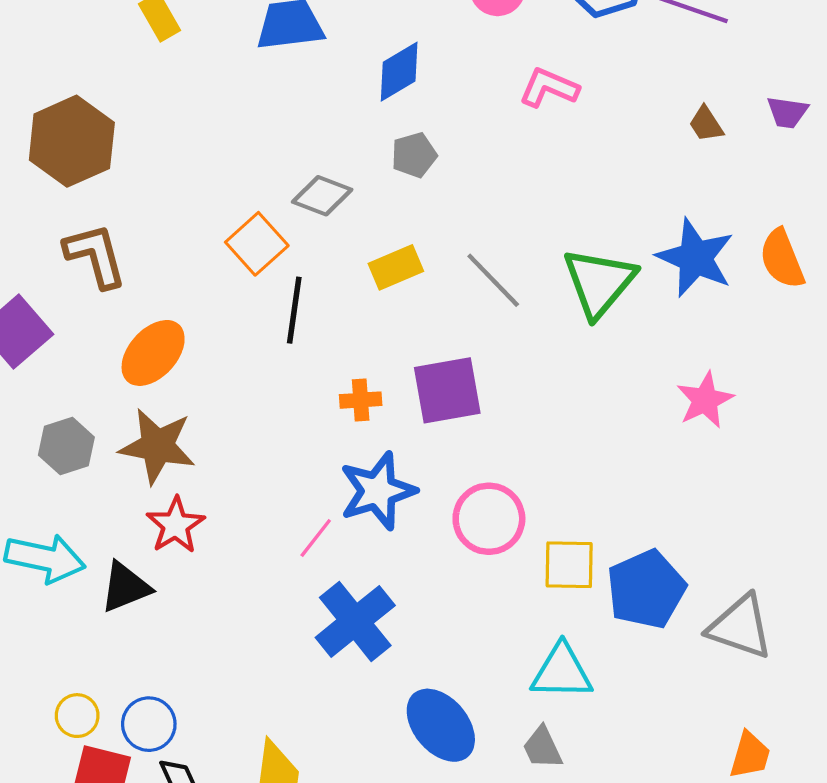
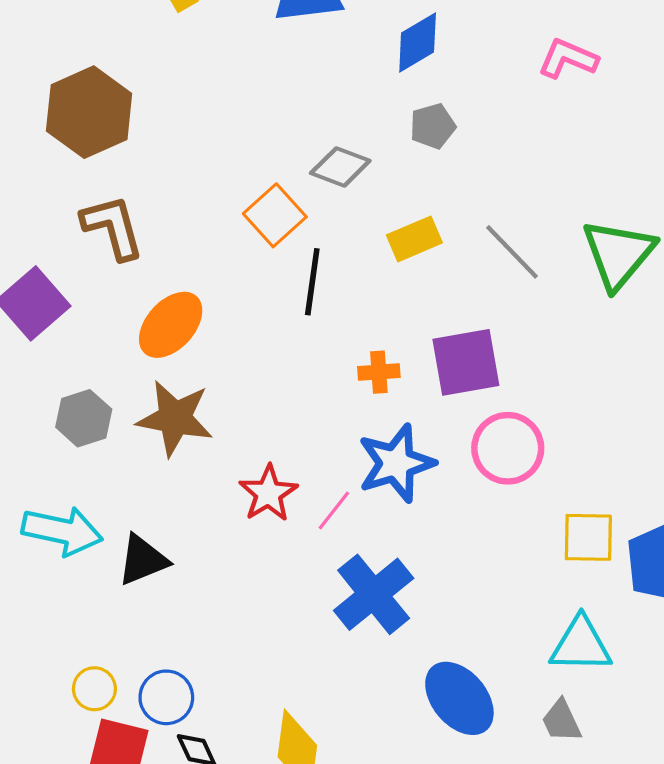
pink circle: (489, 519) -> (508, 448), moved
red star: (176, 525) -> (268, 493), moved

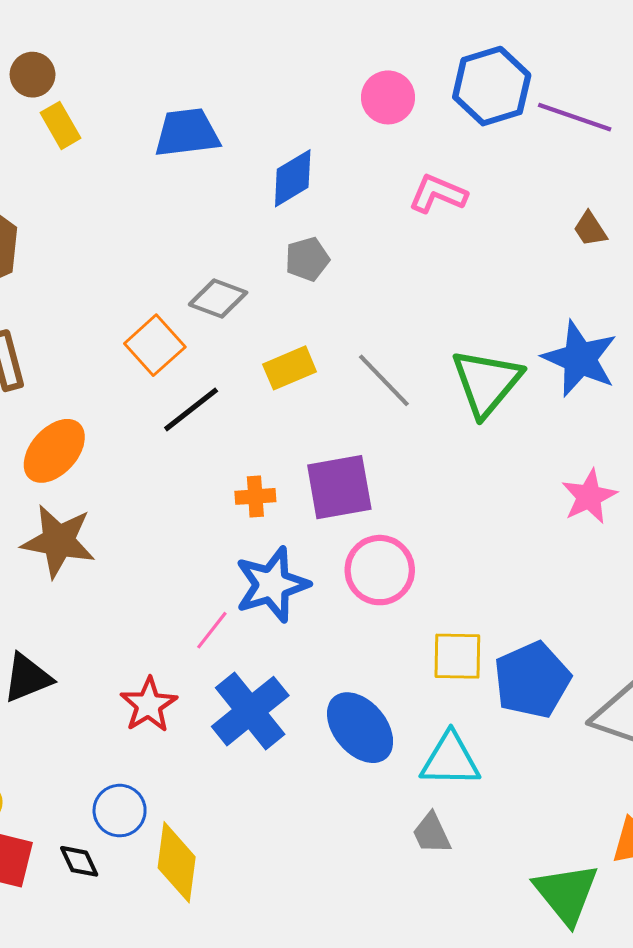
black line: (312, 282) -> (191, 409), turned 44
red star: (268, 493) -> (149, 705), moved
blue circle: (166, 697) -> (120, 811), moved
blue ellipse: (459, 698) -> (360, 728), moved

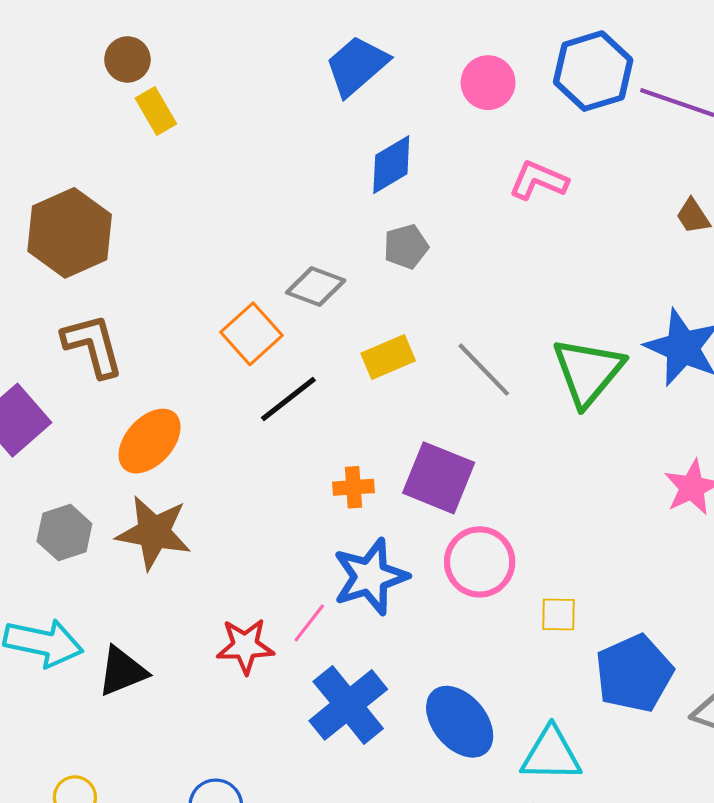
blue trapezoid: (187, 133) -> (357, 66), moved, turned -34
purple square: (339, 487) -> (439, 478), turned 32
yellow square: (457, 656) -> (558, 615), moved, size x0.7
red star: (149, 705) -> (245, 646), moved, turned 30

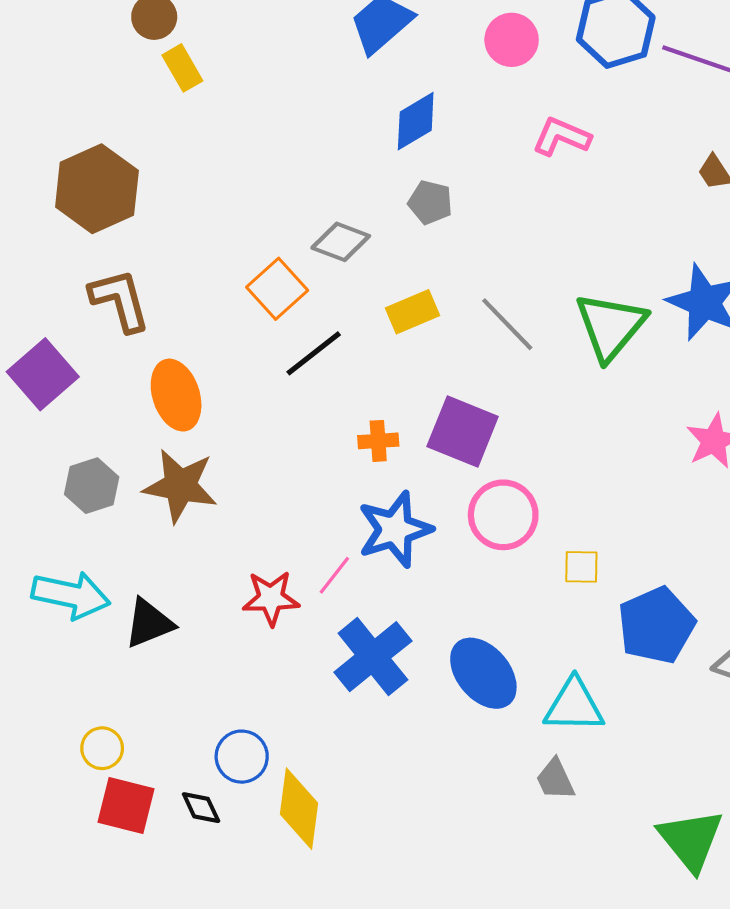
gray pentagon: (406, 247) -> (430, 202), turned 30
orange ellipse: (150, 441) -> (176, 395), turned -60

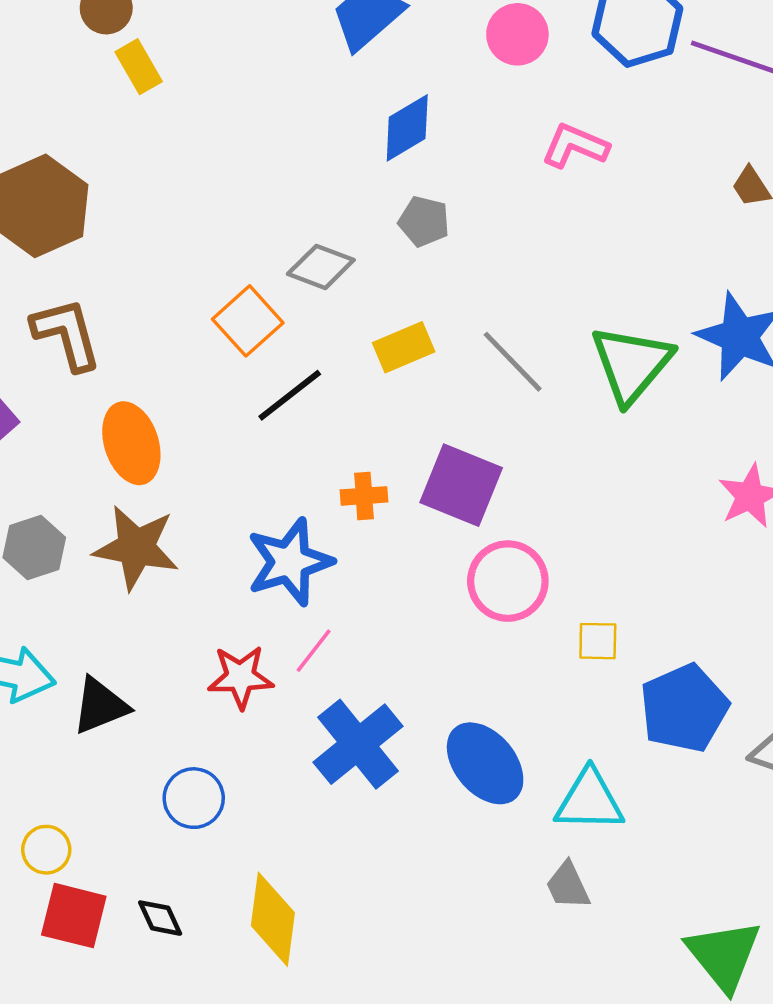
blue star: (395, 529) -> (290, 562), moved
blue circle: (242, 757) -> (194, 798), moved

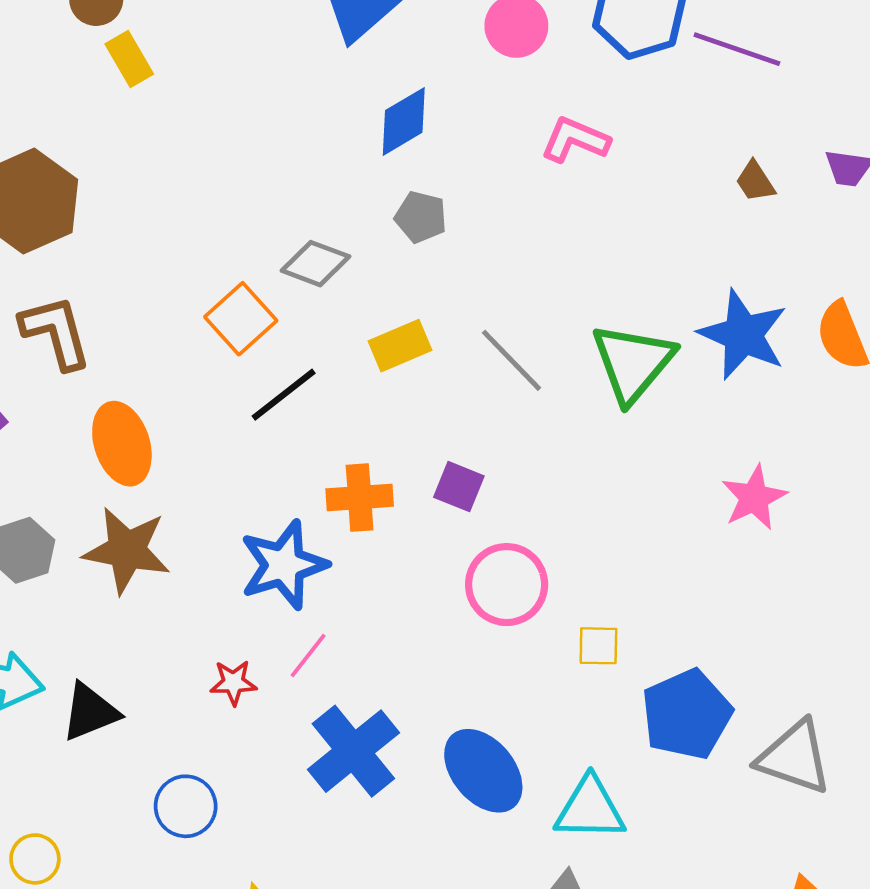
purple square: (461, 485) -> (459, 487), size x0.6
orange cross: (364, 496) -> (360, 498), size x1.4
red star: (240, 677) -> (233, 683), size x0.7

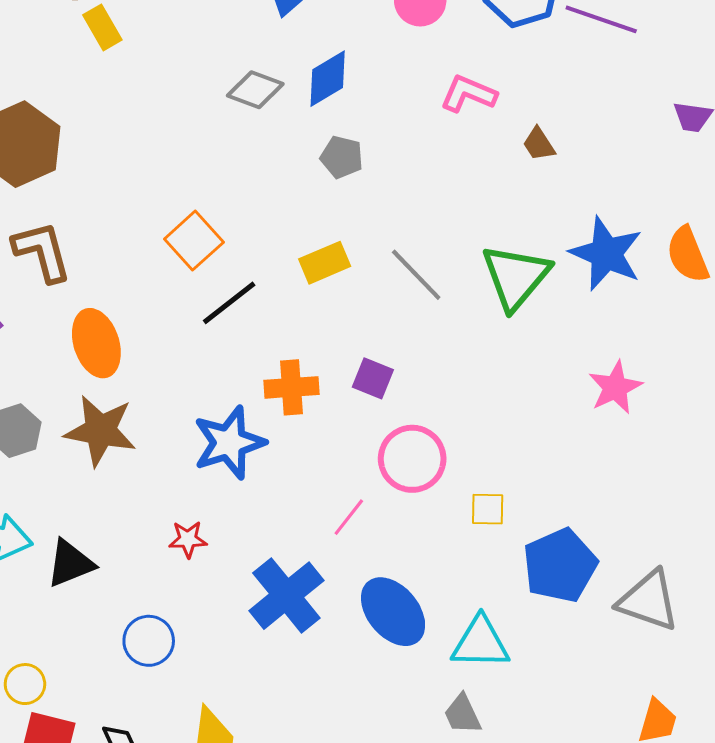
brown trapezoid: (755, 181) -> (539, 144), moved
gray diamond: (315, 264) -> (255, 90), moved
pink line: (308, 656) -> (349, 517), moved

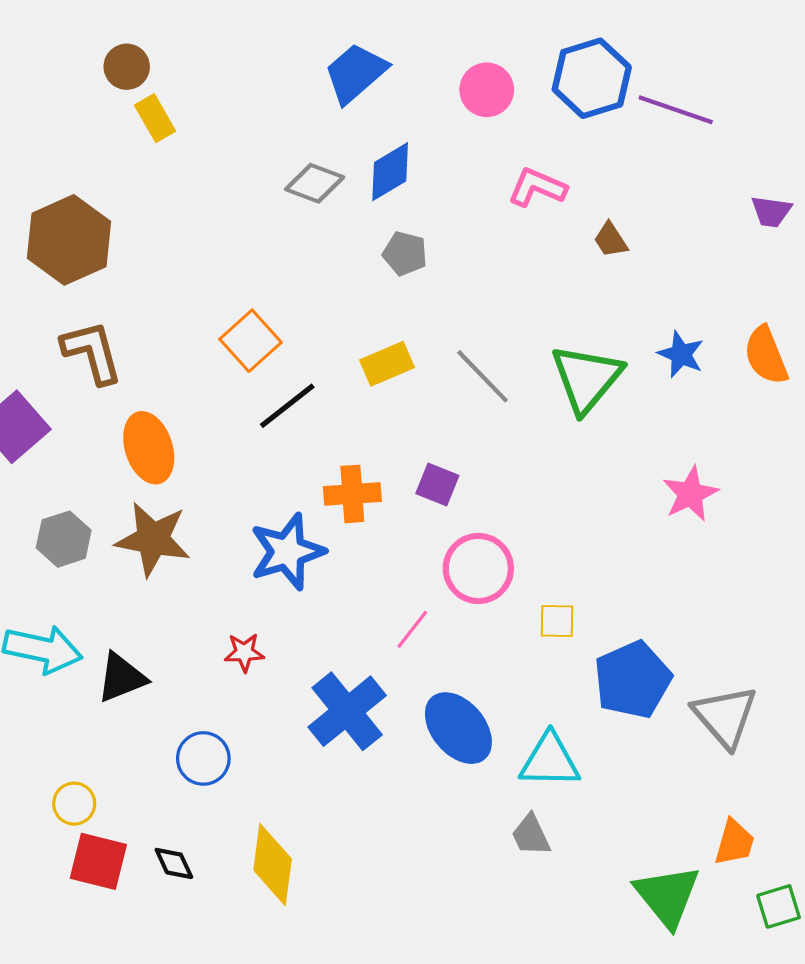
blue star: (606, 254) -> (681, 354), size x0.6
gray triangle: (648, 601) -> (725, 716), turned 30

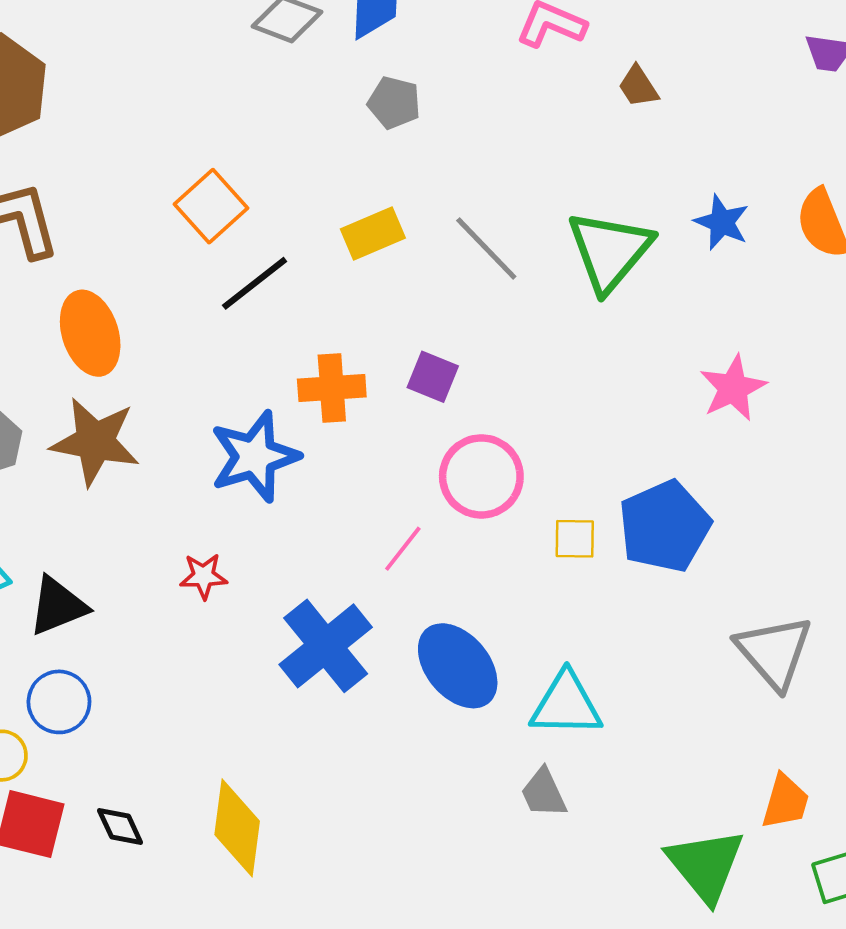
blue pentagon: (633, 680) -> (664, 526), moved
blue circle: (203, 758) -> (59, 702), moved

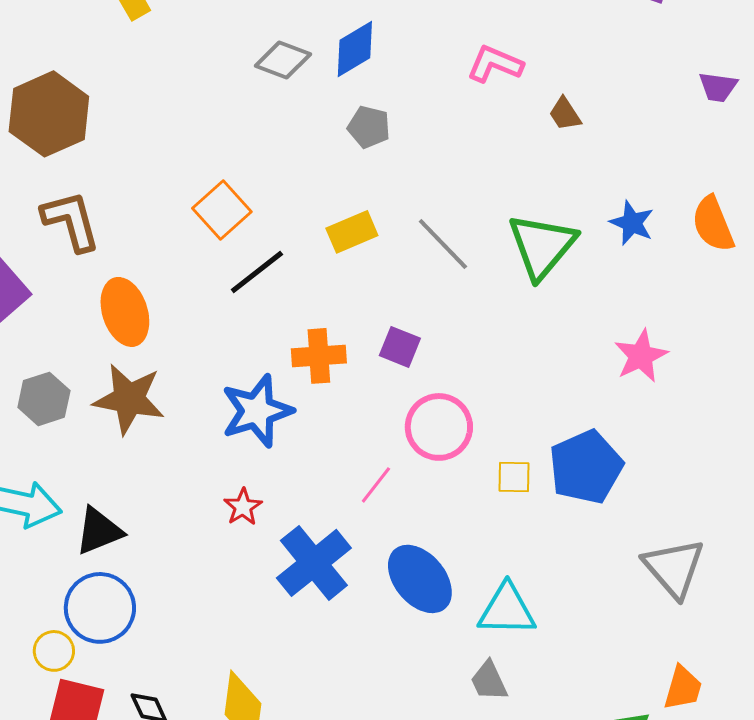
red star: (204, 576) -> (243, 507), moved, turned -30
blue circle: (59, 702) -> (100, 608), size x1.4

